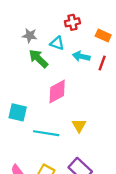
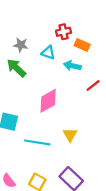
orange rectangle: (103, 36) -> (82, 45), moved
green arrow: (38, 59) -> (16, 68), moved
red line: (102, 63) -> (93, 85), moved, turned 32

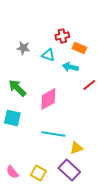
green arrow: (16, 68) -> (17, 88), moved
yellow triangle: (70, 135) -> (76, 148), moved, turned 40
cyan line: (37, 142) -> (53, 134), moved

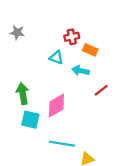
gray star: (23, 48) -> (17, 32), moved
green arrow: (17, 88) -> (23, 94), turned 36
cyan square: (12, 118) -> (30, 120), moved

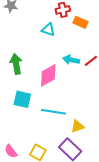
cyan arrow: (80, 71) -> (71, 60), moved
cyan square: (30, 120) -> (22, 99), moved

